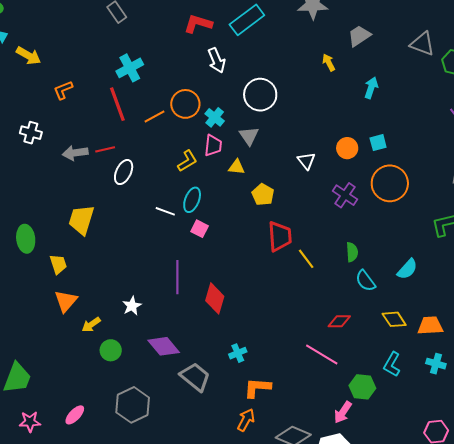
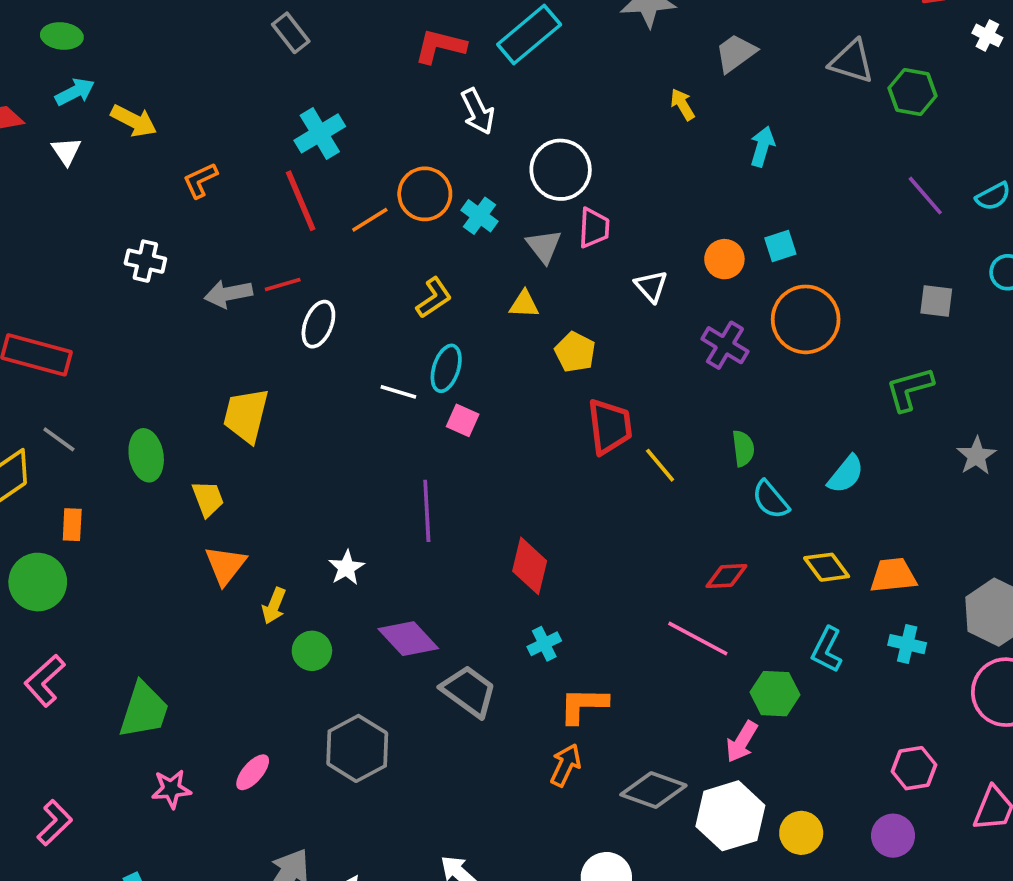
pink trapezoid: (213, 145) -> (594, 228), moved
red diamond: (215, 298) -> (530, 566), moved
yellow arrow: (91, 325) -> (274, 606), turned -30

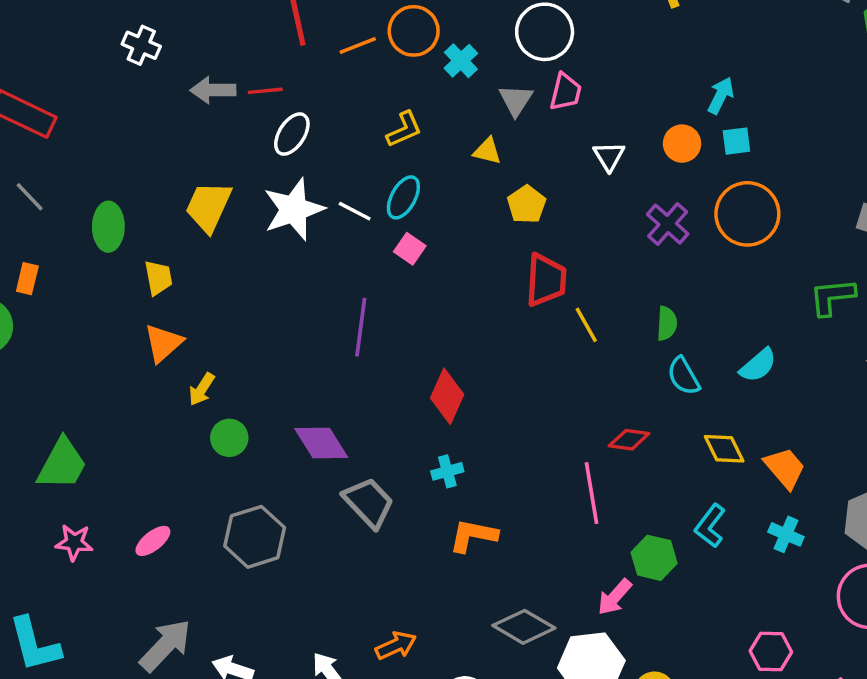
cyan arrow: (762, 146) -> (721, 96), moved
white star: (346, 568) -> (294, 209), moved, size x1.8
orange trapezoid: (893, 575) -> (785, 468), turned 45
pink line: (698, 638) -> (592, 493), turned 42
orange arrow: (566, 765) -> (396, 645), moved, turned 30

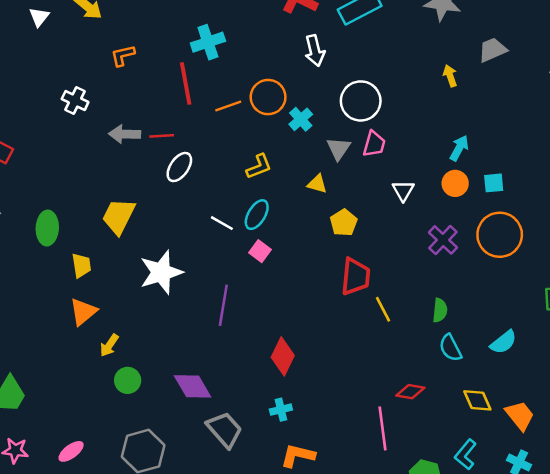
cyan arrow: (721, 96) -> (459, 148), moved
white star: (294, 209) -> (161, 272), moved

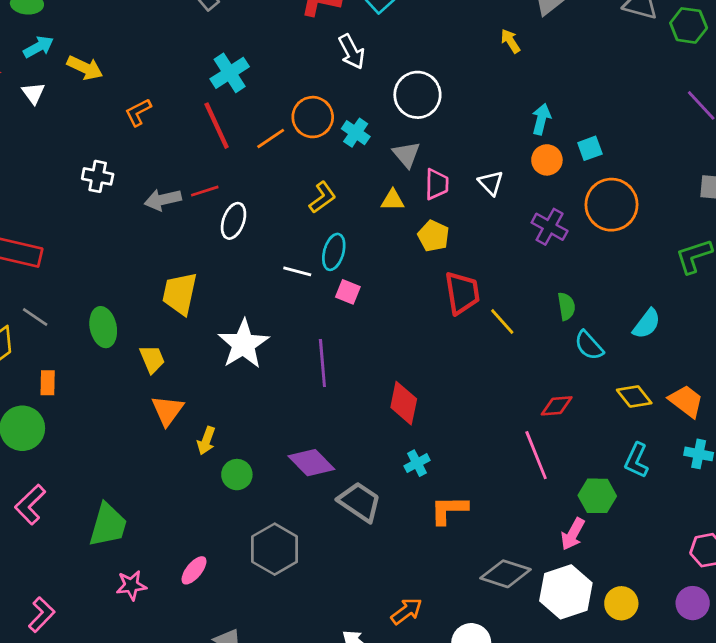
pink trapezoid: (374, 144) -> (437, 184), moved

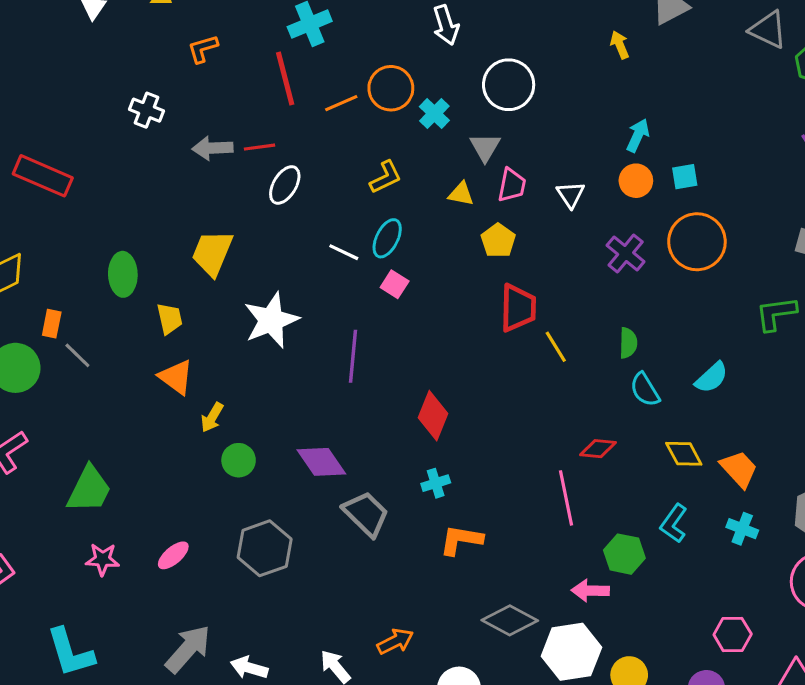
gray line: (35, 317) -> (77, 355), moved
orange triangle: (167, 410) -> (176, 377), turned -40
pink arrow: (573, 534) -> (590, 591), turned 52

